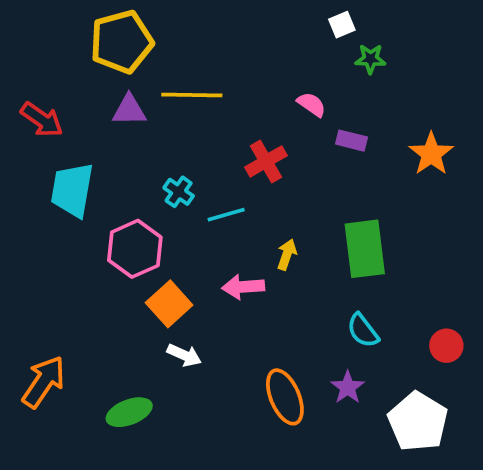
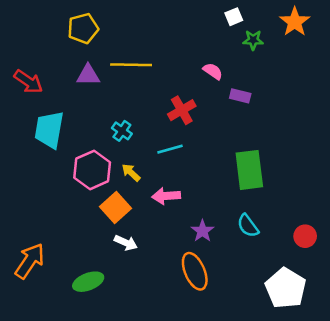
yellow pentagon: (122, 42) -> (83, 28), size x0.7
orange star: (431, 154) -> (295, 22), moved
cyan line: (226, 215) -> (170, 149), moved
yellow arrow: (287, 254) -> (131, 173), moved, turned -66
purple star: (348, 387) -> (202, 231), moved

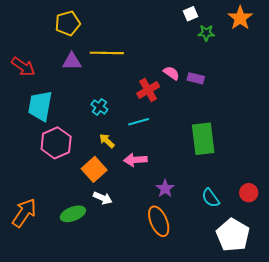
pink semicircle: (213, 71) -> (171, 73), moved
pink hexagon: (92, 170) -> (56, 143), moved
cyan semicircle: (248, 226) -> (211, 198), moved
green ellipse: (88, 282) -> (73, 214), moved

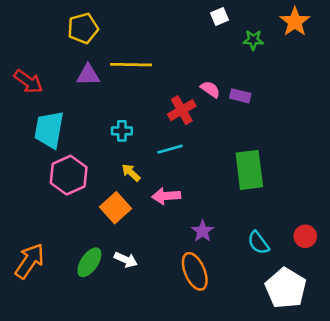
white square: (190, 14) -> (219, 17), moved
cyan cross: (99, 107) -> (122, 131), turned -35
white arrow: (103, 198) -> (126, 260), moved
green ellipse: (73, 214) -> (89, 262), turned -35

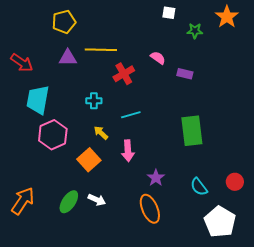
white square: (219, 17) -> (169, 13), turned 32
pink semicircle: (210, 89) -> (158, 58), moved
red cross: (182, 110) -> (124, 74), moved
pink arrow: (166, 196) -> (128, 151), turned -90

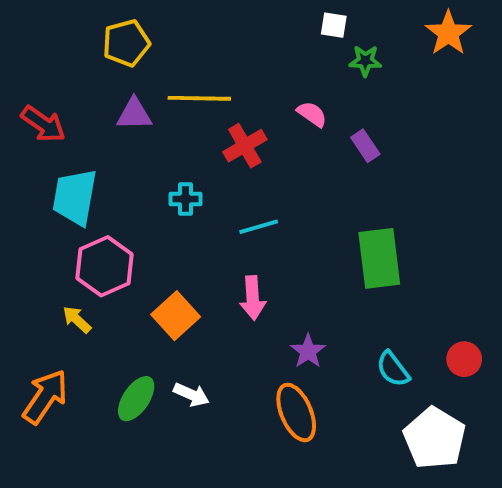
green star: (195, 31) -> (365, 61), moved
purple rectangle: (185, 74) -> (365, 146), turned 42
yellow arrow: (101, 133) -> (77, 320), moved

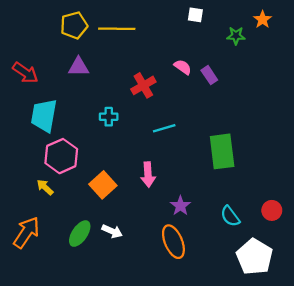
orange star: (448, 33) -> (263, 20), size x0.7
green star: (365, 61) -> (236, 36), moved
yellow line: (199, 98) -> (117, 29), moved
purple rectangle: (365, 146) -> (209, 75), moved
cyan line: (259, 227) -> (164, 128), moved

